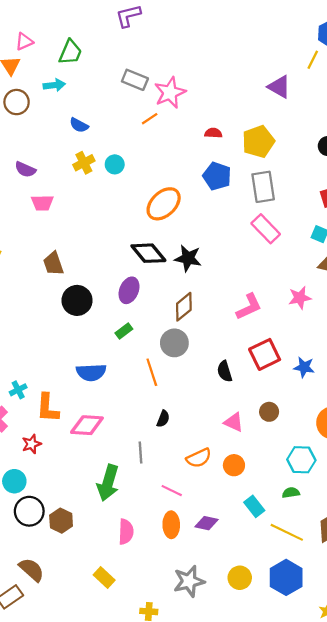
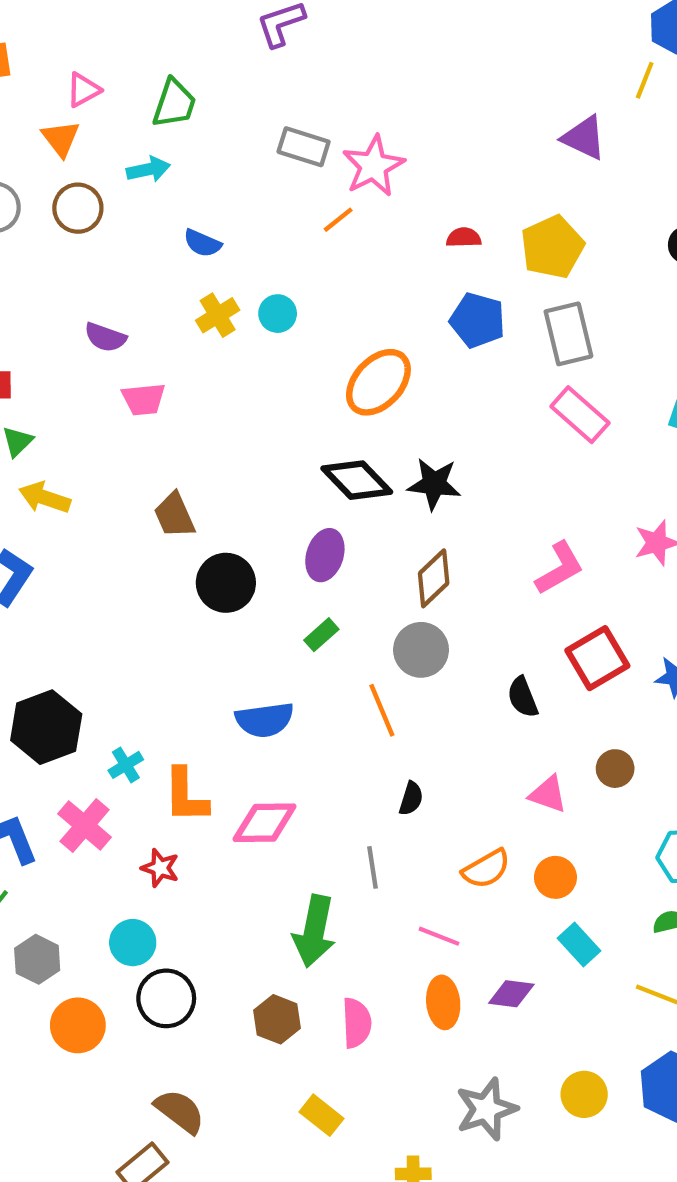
red star: (32, 444) -> (160, 868), turned -30
cyan rectangle: (254, 506) -> (579, 945), moved
brown hexagon: (61, 521) -> (277, 1019), moved

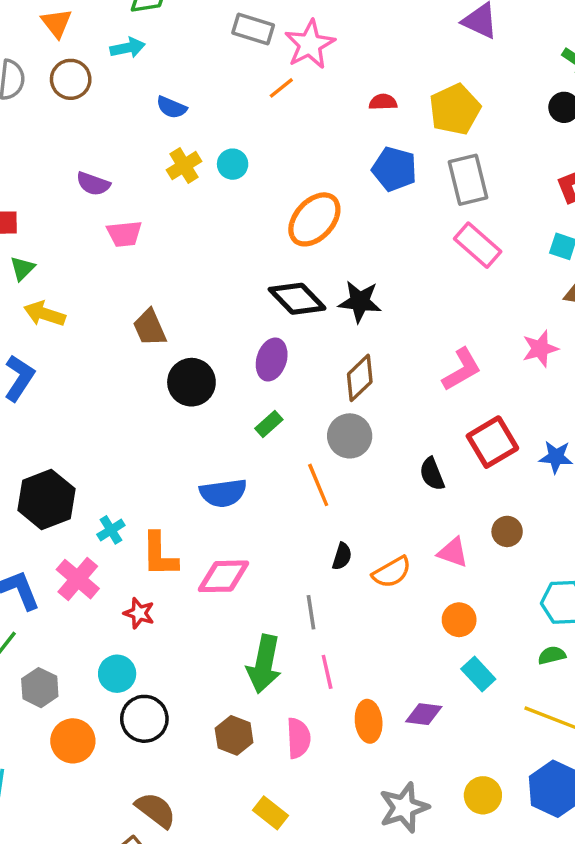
orange semicircle: (486, 869) -> (392, 572), moved
pink line: (439, 936) -> (327, 672), moved, turned 56

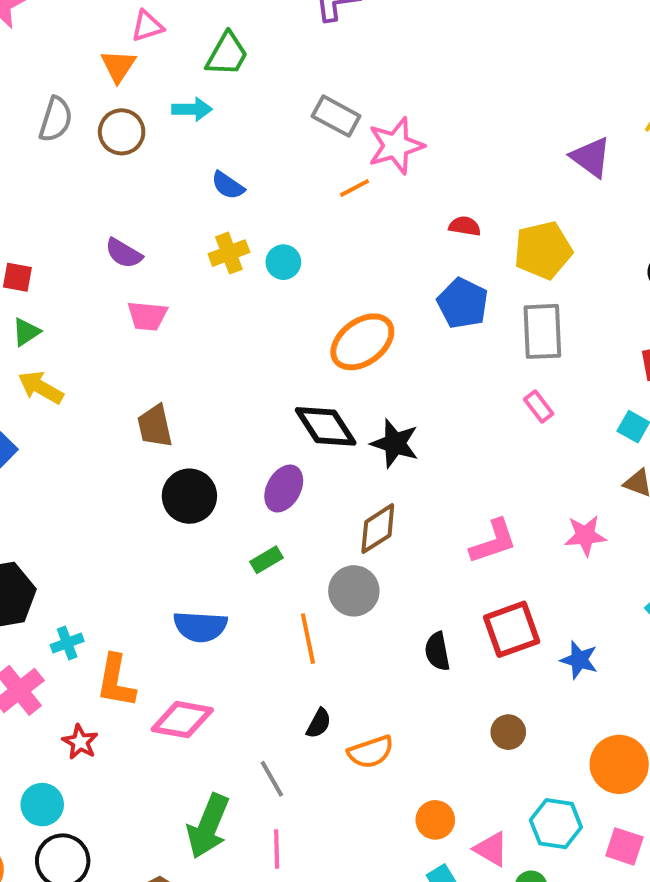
pink rectangle: (478, 245) -> (539, 406), size x0.6
pink triangle: (453, 552) -> (491, 849), moved
gray line: (311, 612) -> (272, 779), turned -32

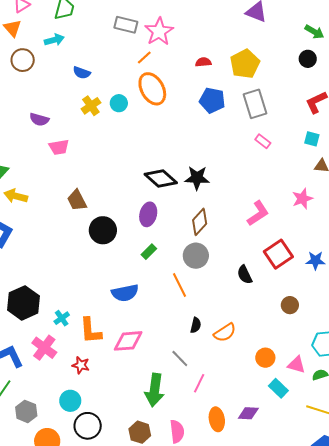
orange ellipse: (362, 342) -> (152, 89), moved, turned -68
pink line: (277, 849) -> (199, 383), moved, turned 42

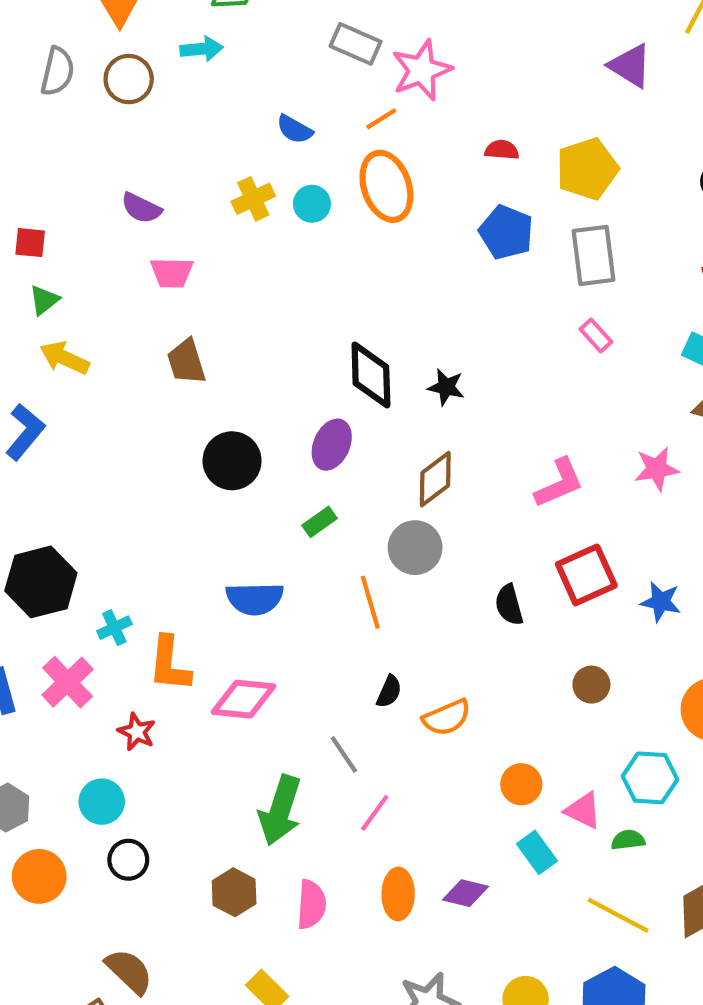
blue semicircle: (82, 73) -> (295, 129), moved
black diamond: (161, 178) -> (371, 375), turned 36
black star: (197, 178) -> (446, 387), size x0.7
brown trapezoid: (77, 200) -> (186, 362), moved
black circle: (88, 426) -> (128, 860), size x0.7

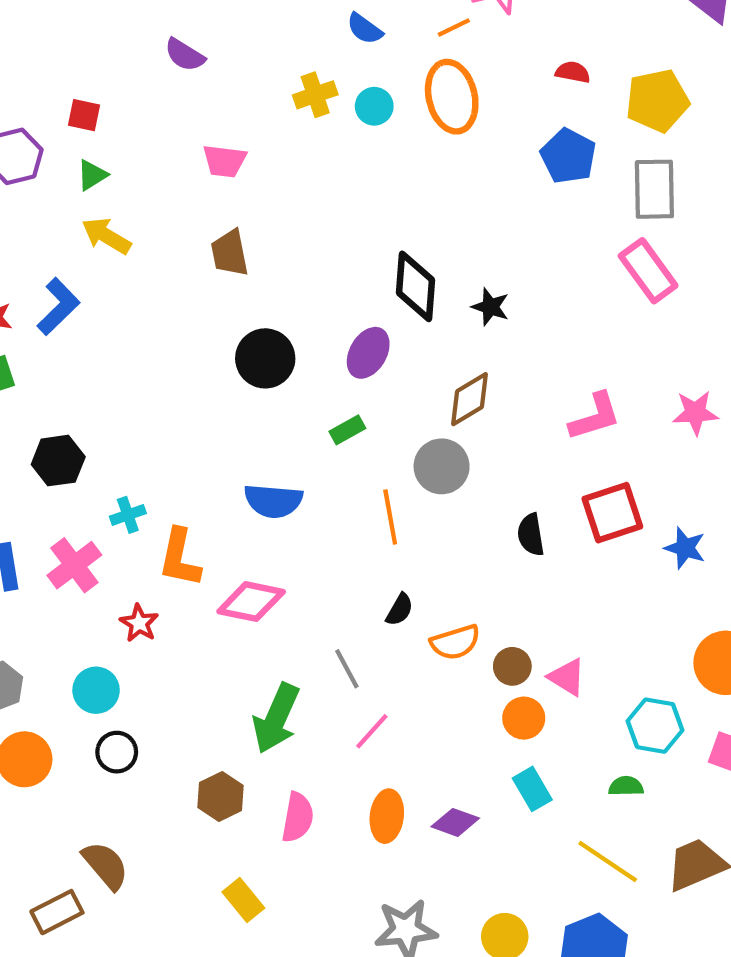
purple semicircle: (141, 208) -> (185, 55), moved
pink rectangle: (596, 335) -> (648, 271), size x1.8
black hexagon: (41, 582) -> (58, 461), size x0.7
brown circle: (591, 685) -> (512, 666), moved
pink triangle: (583, 810) -> (567, 677), moved

